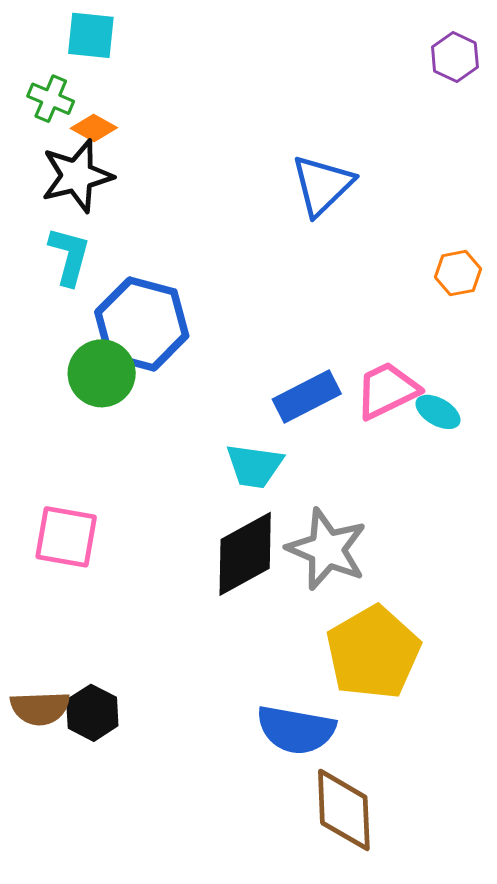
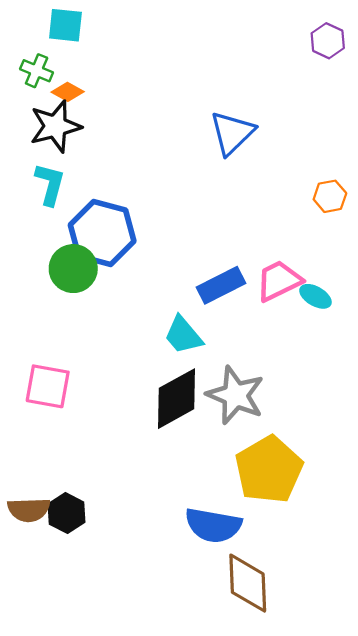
cyan trapezoid: (254, 466) -> (183, 335), turned 42

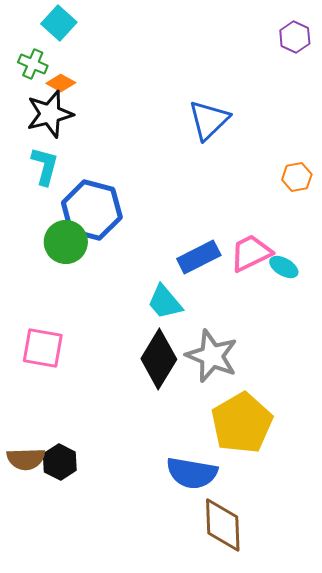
cyan square: (65, 25) -> (59, 23), turned 36
black diamond: (177, 399) -> (159, 359), turned -30

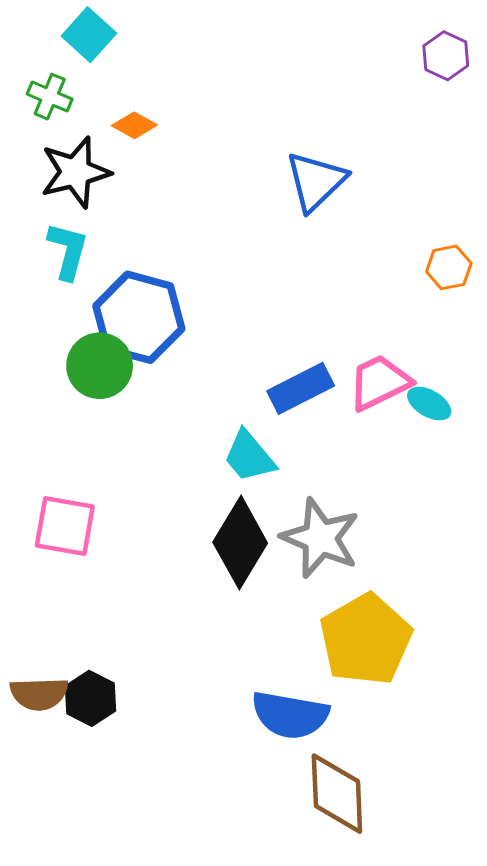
orange diamond: (61, 83) -> (134, 125), moved

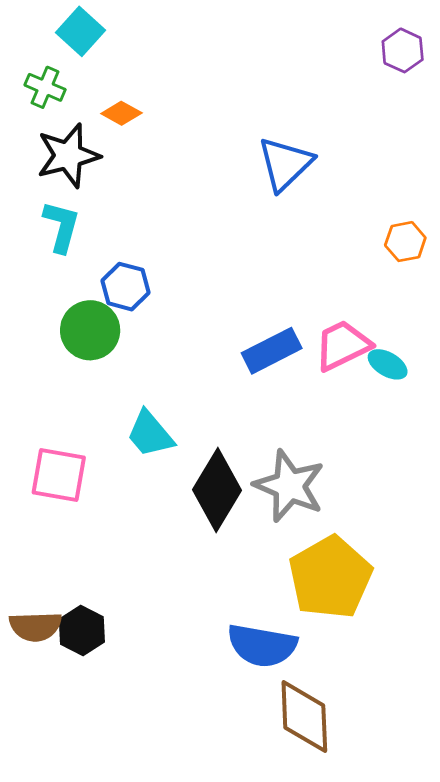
blue hexagon: (139, 317) -> (126, 287), size x0.6
cyan trapezoid: (249, 456) -> (150, 434), moved

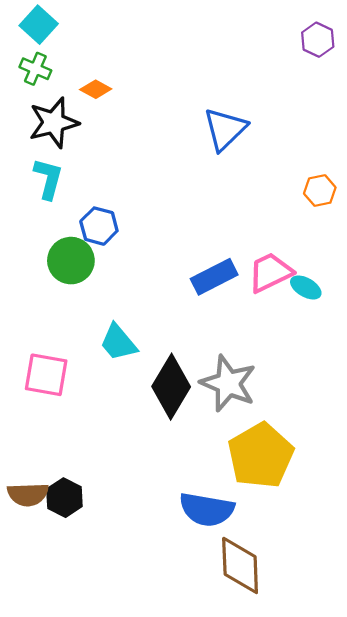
cyan square: (81, 31) -> (39, 25), moved

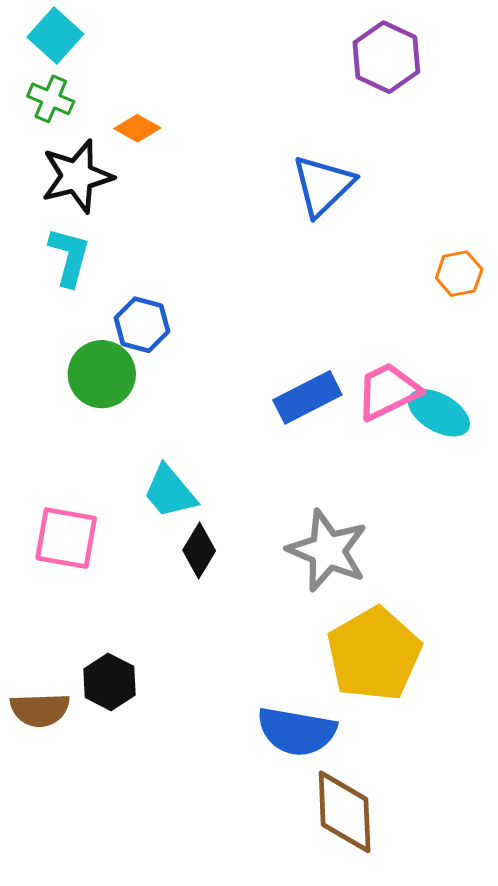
purple hexagon: (318, 40) -> (386, 57), moved, size x1.4
cyan ellipse: (306, 287) -> (439, 413), size x1.4
black diamond: (171, 387) -> (199, 550), moved, size x0.6
black hexagon: (64, 498) -> (109, 682), moved

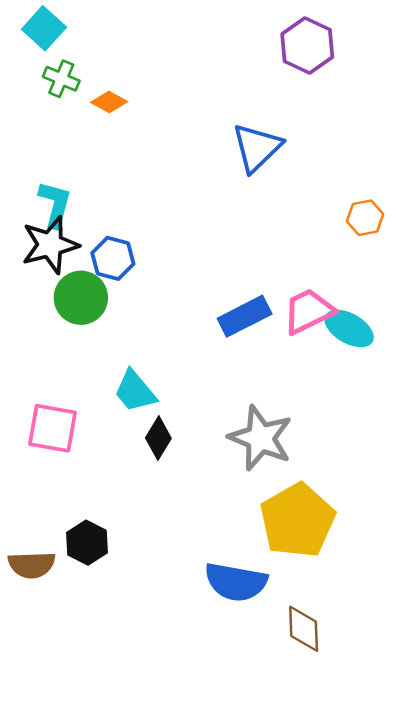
green cross: (51, 99) -> (61, 79), moved
black star: (77, 176) -> (50, 245), moved
brown diamond: (345, 812) -> (304, 629), moved, size x0.7

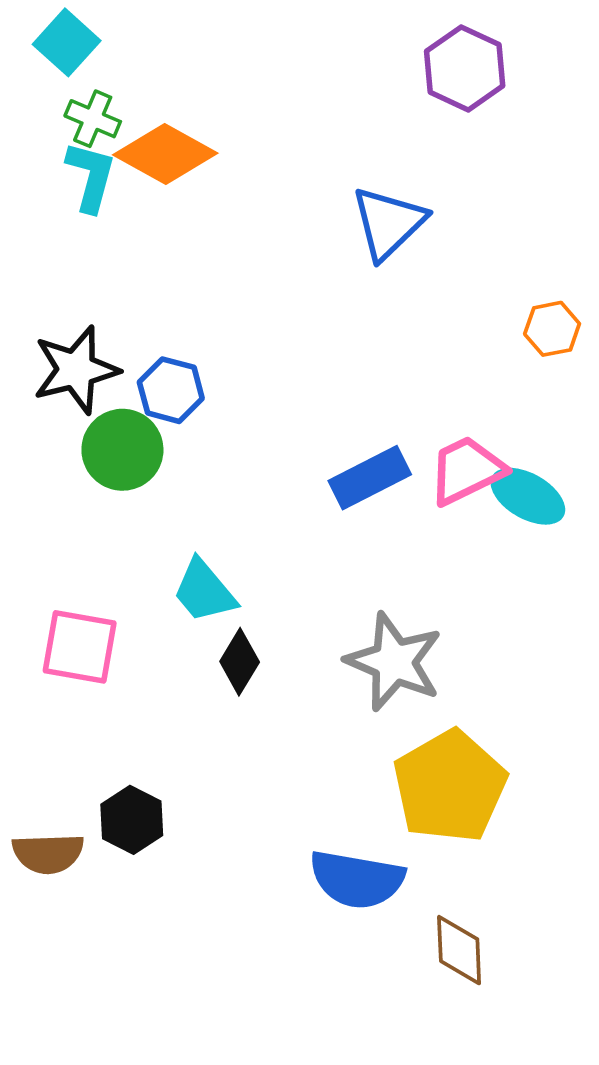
orange diamond: (109, 102) -> (165, 154), size x1.8
cyan L-shape: (55, 204) -> (91, 176), moved

